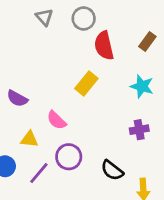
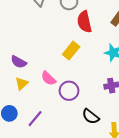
yellow triangle: (29, 139) -> (22, 84), moved, turned -48
purple circle: (69, 157) -> (69, 91), moved

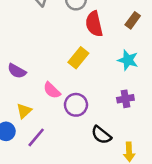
yellow triangle: (22, 84) -> (24, 111), moved

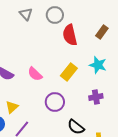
yellow rectangle: (78, 58) -> (69, 72), moved
pink semicircle: (52, 90) -> (35, 74), moved

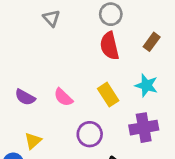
gray circle: (55, 15) -> (111, 14), moved
yellow rectangle: (69, 72) -> (108, 95), turned -72
purple cross: (96, 97) -> (144, 128), size x1.5

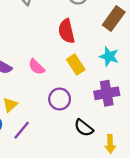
brown rectangle: (152, 42) -> (114, 18), size x1.5
red semicircle: (109, 46) -> (66, 31), moved

